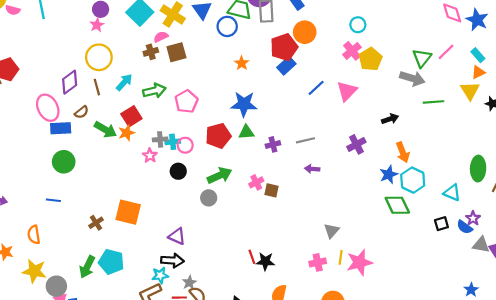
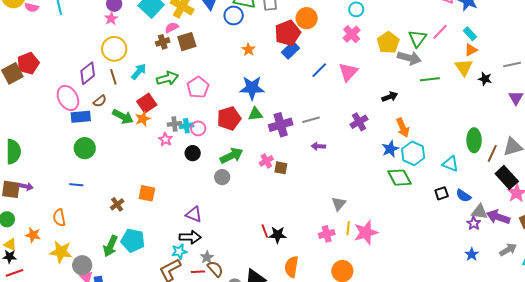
yellow pentagon: (370, 59) -> (388, 43), moved
purple cross: (273, 144) -> (281, 125), size x1.6
orange square: (128, 212) -> (147, 193), size x0.7
purple star: (473, 218) -> (474, 223), moved

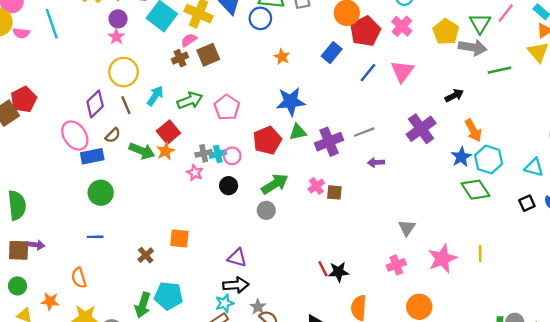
red pentagon: (288, 33) -> (365, 31), moved
purple cross: (359, 122) -> (421, 129), size x1.4
yellow line: (348, 228) -> (480, 254), moved

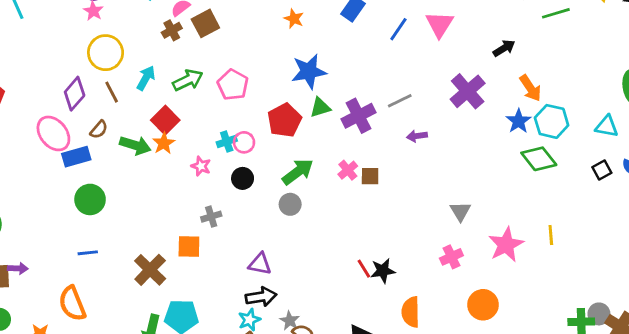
gray cross: (204, 153) -> (211, 217), moved
brown cross: (146, 255) -> (150, 270), size x1.6
orange semicircle: (79, 278) -> (72, 303), size x1.4

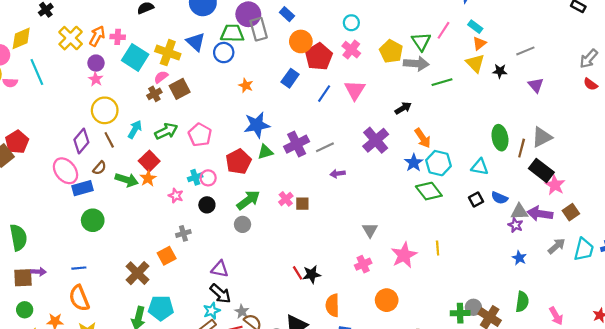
purple cross: (359, 116) -> (297, 144), moved
orange square: (189, 247) -> (167, 256), turned -30
blue line: (88, 253) -> (79, 268), moved
black arrow: (261, 297) -> (220, 294), turned 50

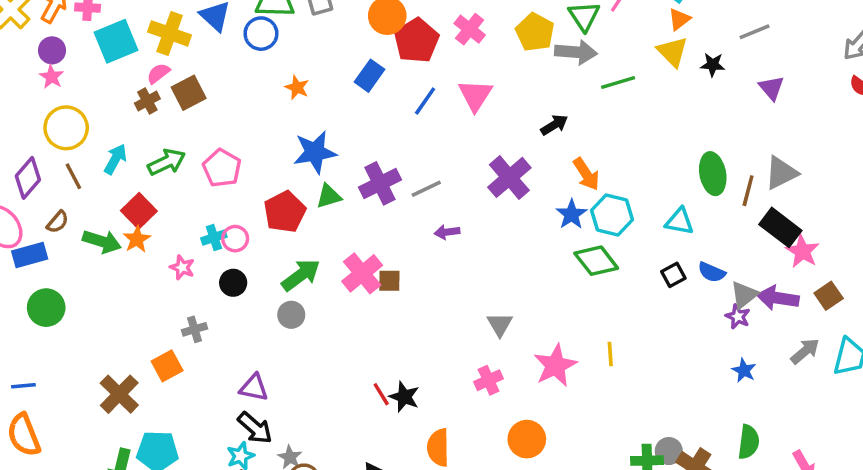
cyan square: (135, 57) -> (116, 41), turned 35
pink cross: (286, 199) -> (362, 273), size x1.6
gray triangle: (519, 212) -> (744, 295), turned -36
black star: (312, 274) -> (404, 397), turned 30

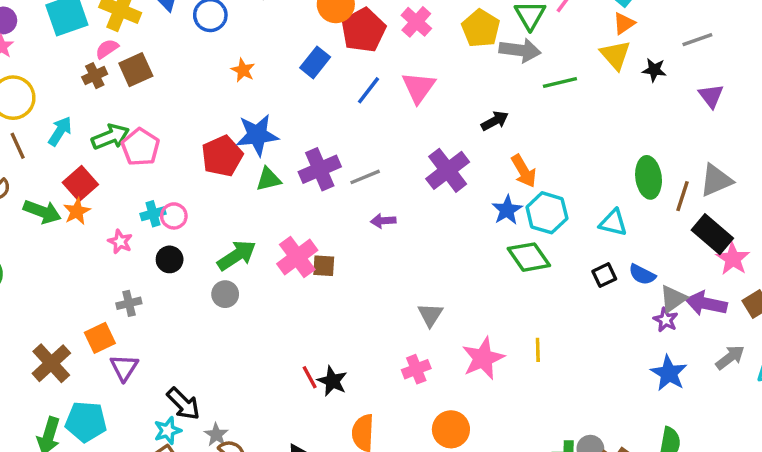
pink pentagon: (222, 168) -> (140, 147), moved
red pentagon: (285, 212) -> (222, 156), moved
blue star: (744, 370) -> (669, 373), size x1.5
purple triangle: (254, 388) -> (124, 368), moved, turned 48

